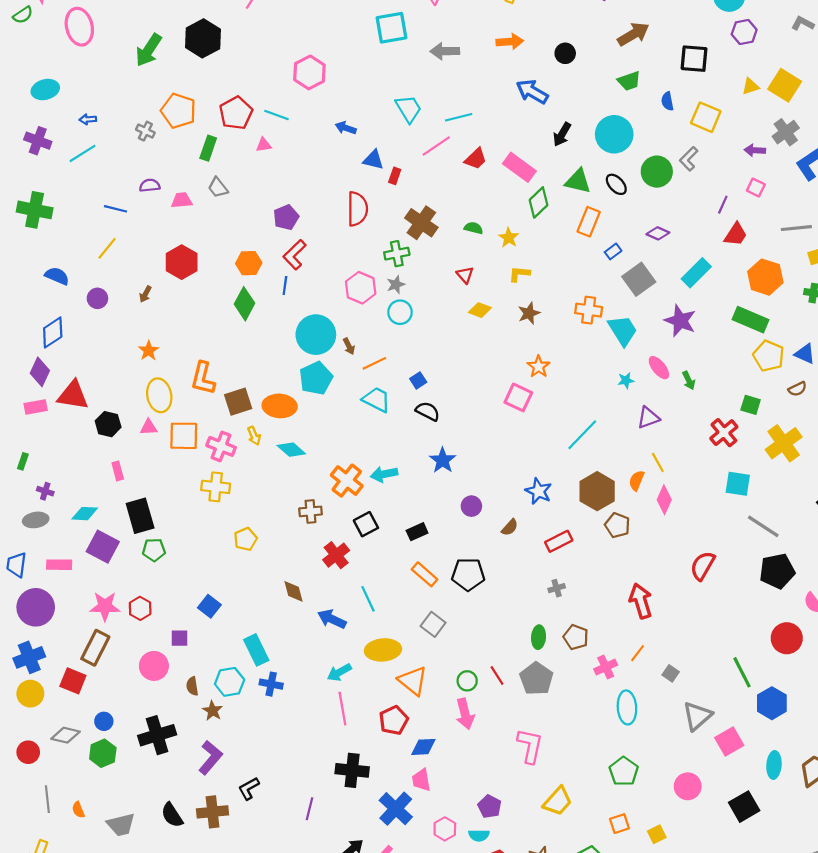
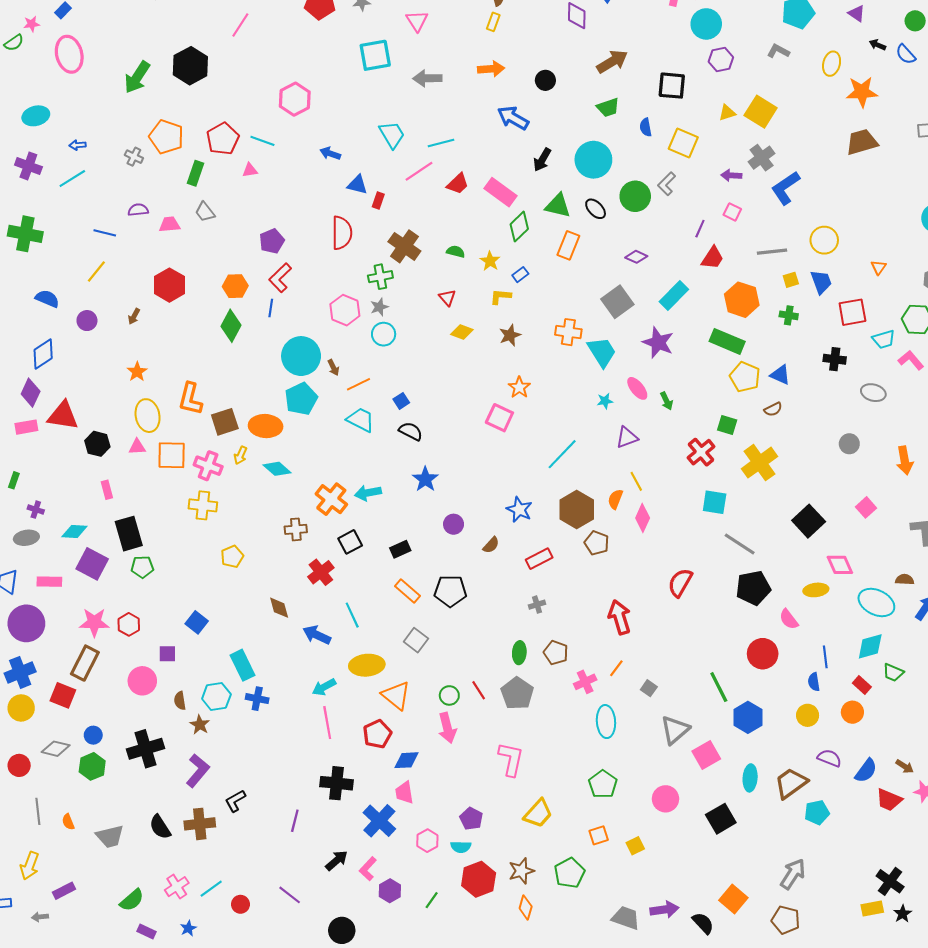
blue rectangle: (613, 251) -> (520, 275), moved
yellow arrow: (254, 436) -> (240, 455), turned 48

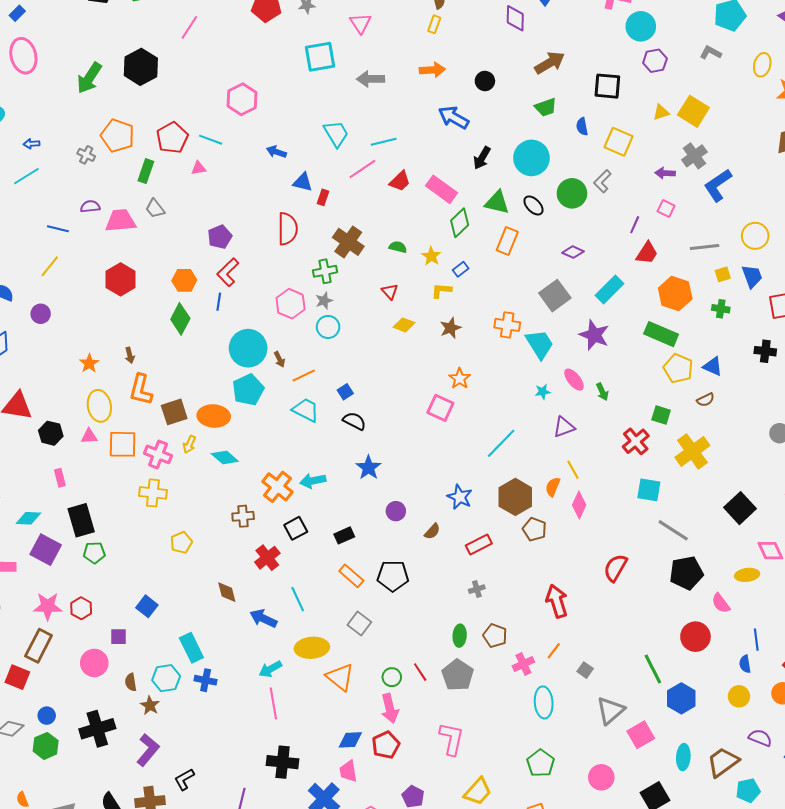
pink trapezoid: (169, 224) -> (121, 221), size x1.5
brown arrow: (134, 316) -> (130, 355), moved, turned -42
red pentagon: (377, 734) -> (386, 745), moved

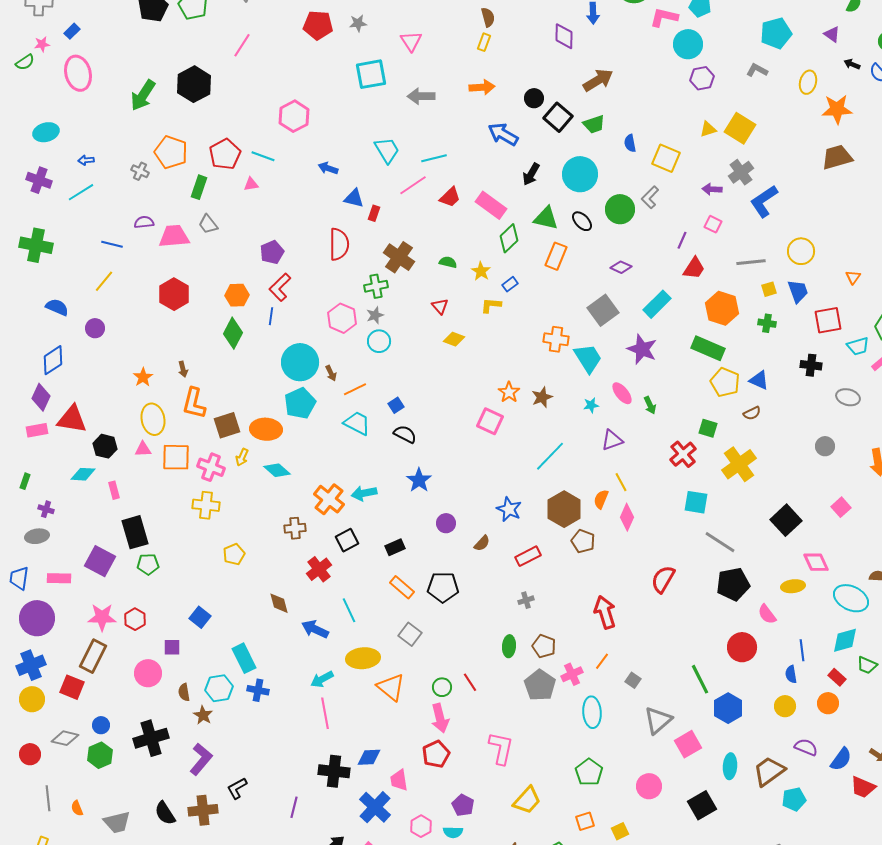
black square: (607, 86) -> (558, 117), moved, turned 36
brown star: (451, 328) -> (542, 397), moved
cyan diamond: (28, 518) -> (83, 474), moved
gray pentagon: (458, 675) -> (540, 685), moved
blue diamond: (350, 740) -> (369, 757), moved

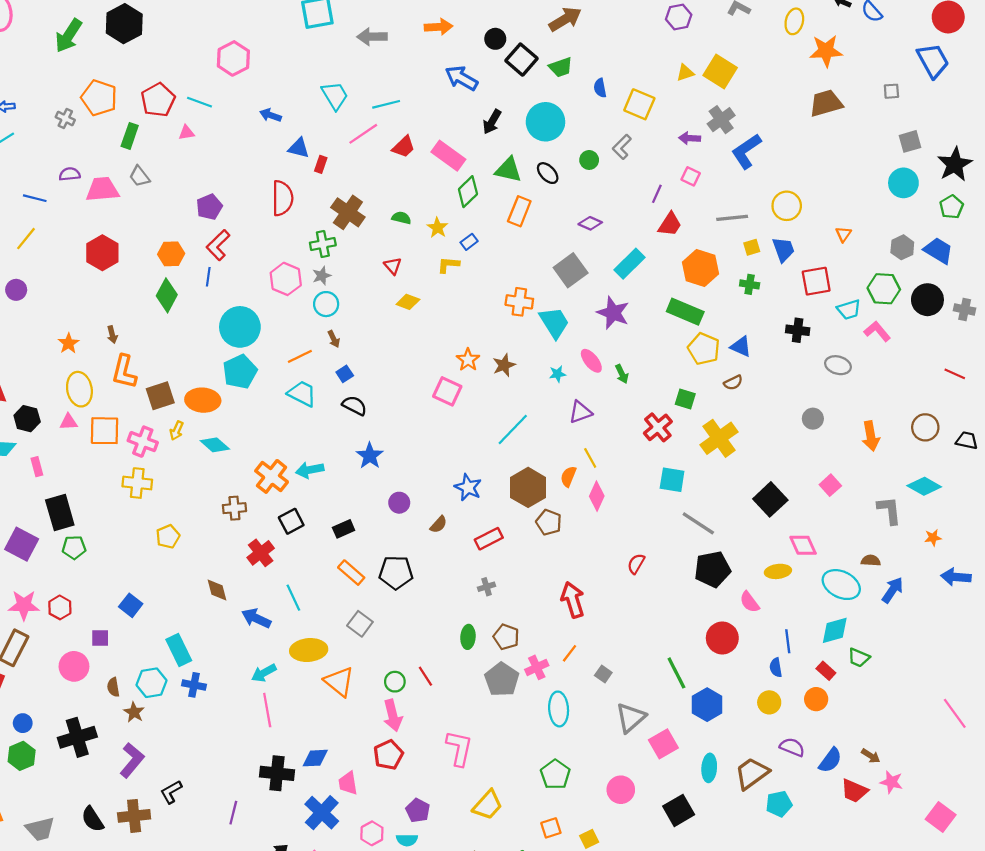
green circle: (620, 209) -> (589, 160), size x0.6
brown arrow: (331, 373) -> (334, 339), moved
red semicircle: (663, 579) -> (636, 564), size x0.7

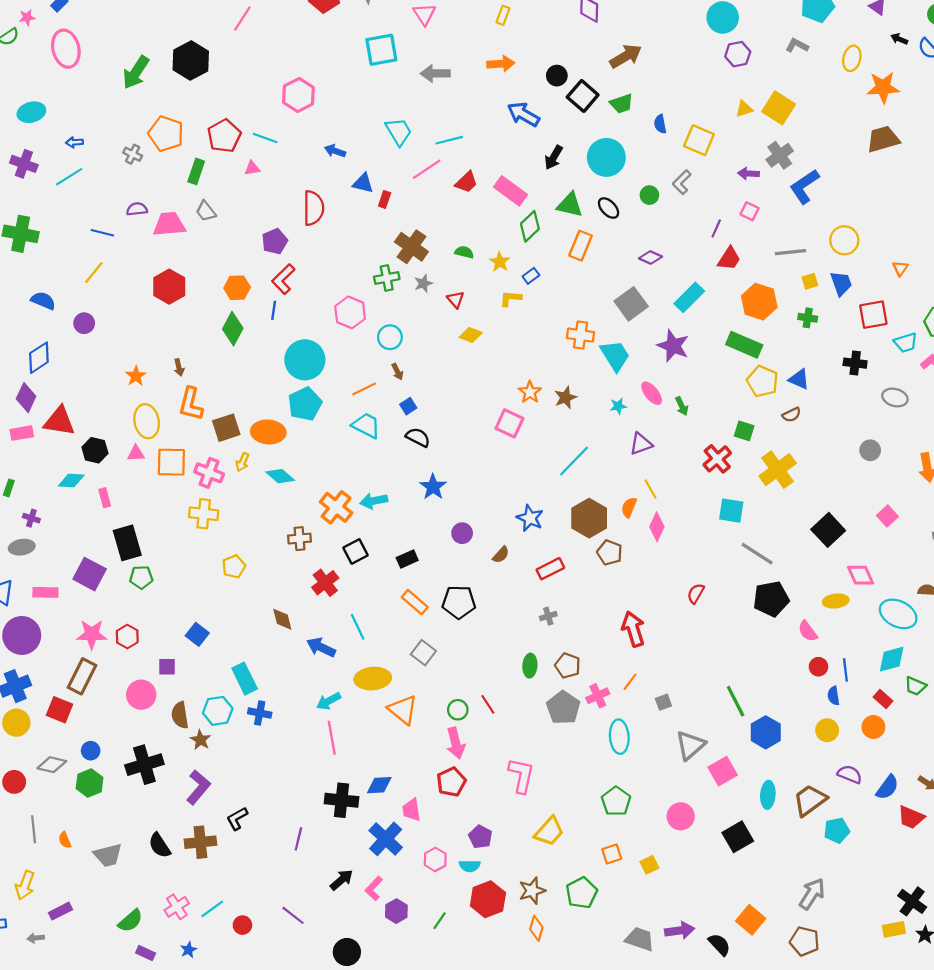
red semicircle: (282, 198) -> (313, 208), moved
gray star: (322, 276) -> (423, 283), moved
red circle: (722, 638) -> (818, 667), moved, size x0.6
gray square: (603, 674) -> (663, 702), turned 35
brown semicircle: (113, 687) -> (180, 715), size x1.4

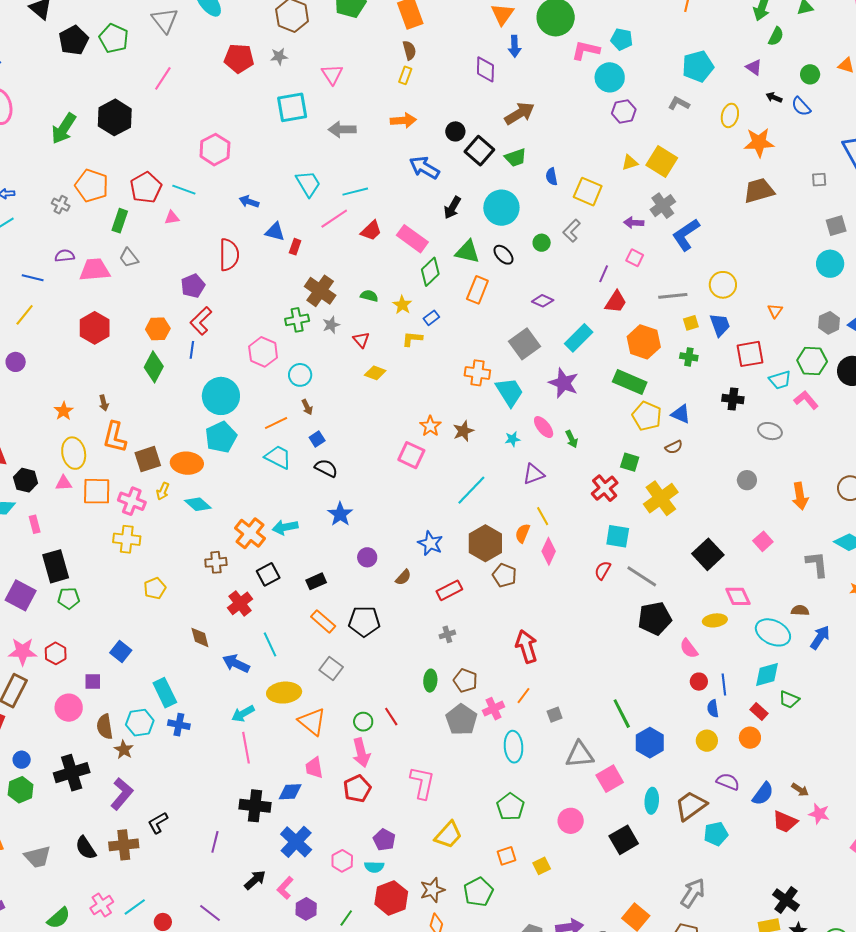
red semicircle: (696, 593) -> (603, 570), moved
gray triangle: (690, 745) -> (580, 755), turned 36
pink trapezoid: (411, 810) -> (314, 768), moved

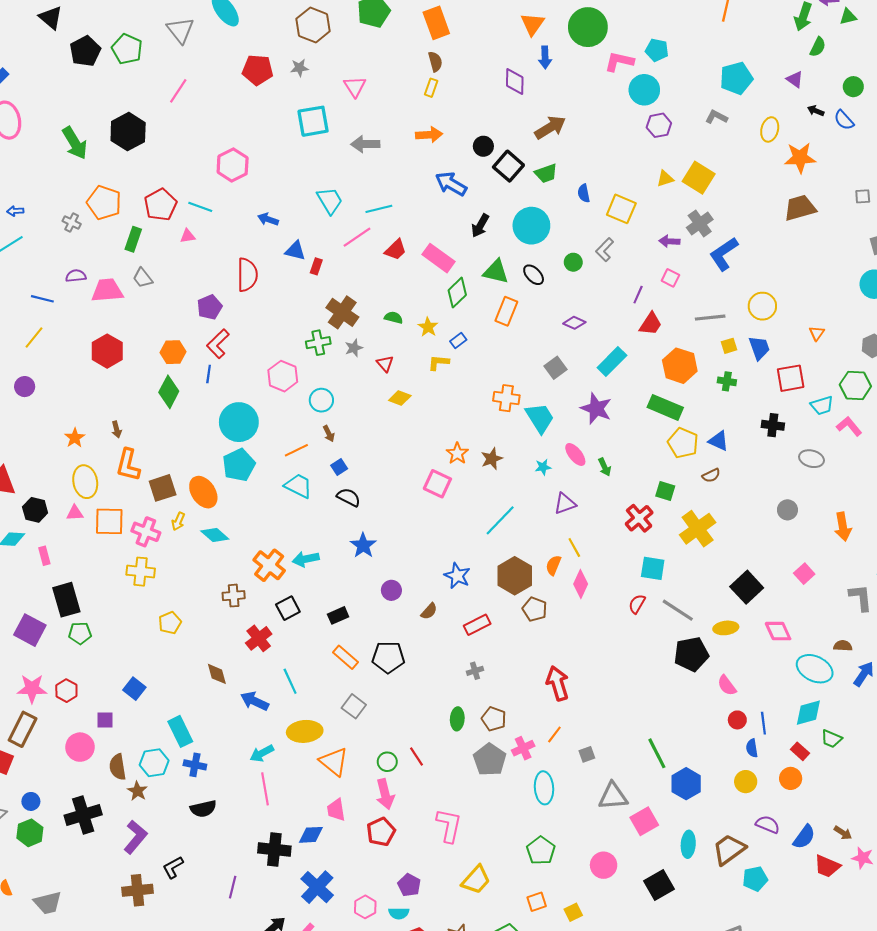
green arrow: (64, 128) -> (75, 143), turned -64
gray square: (525, 344) -> (555, 368), size x0.7
orange ellipse: (187, 463) -> (203, 492), turned 52
yellow ellipse: (715, 620) -> (726, 628), moved
black semicircle: (86, 848) -> (203, 809), moved, turned -70

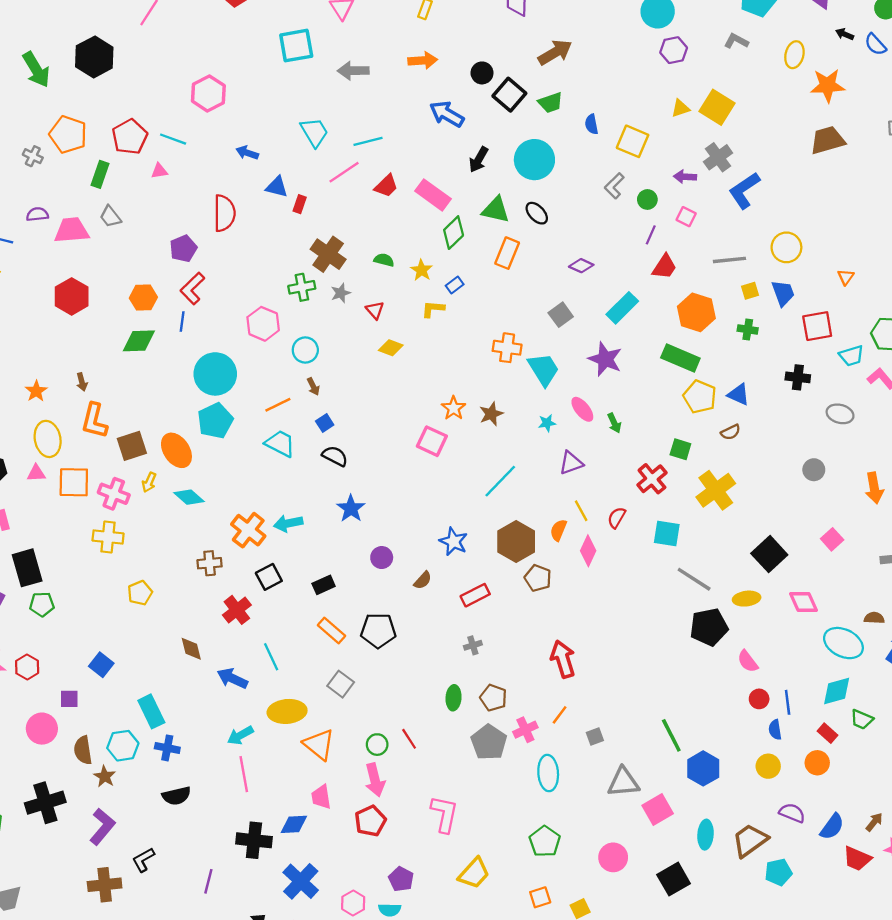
green circle: (573, 262) -> (647, 199), moved
green diamond: (169, 392) -> (139, 341), turned 60
red semicircle: (637, 604) -> (617, 518), moved
brown arrow: (843, 833) -> (874, 822), turned -84

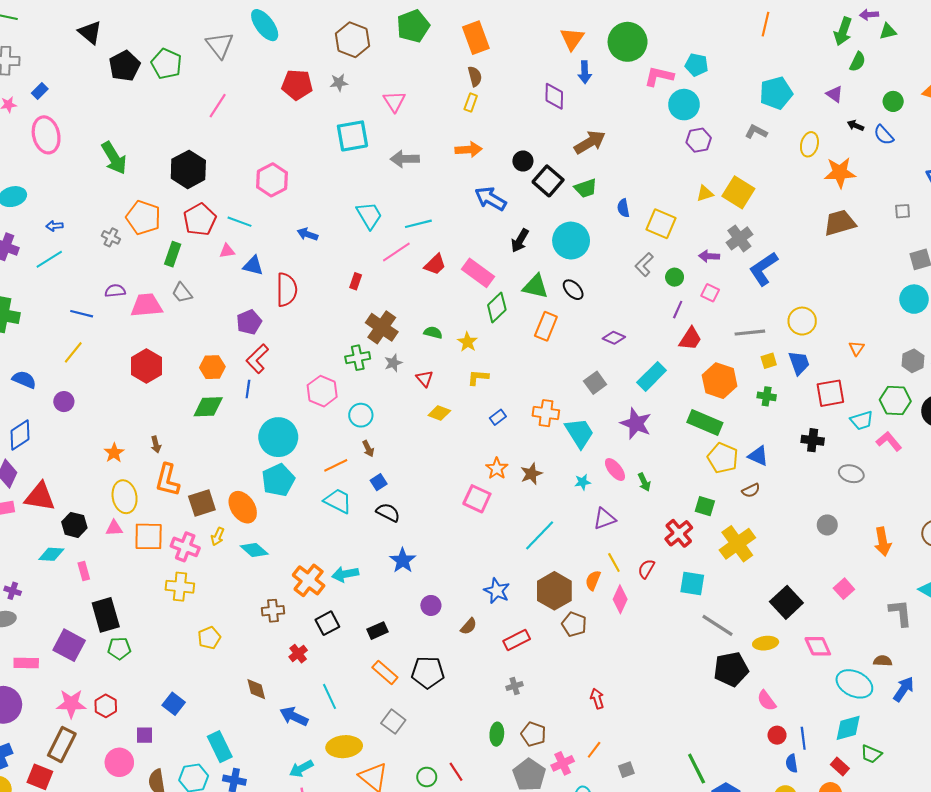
black hexagon: (94, 57) -> (188, 169), moved
blue triangle: (277, 187) -> (253, 266), moved
blue rectangle: (455, 285) -> (498, 417), moved
red cross: (237, 610) -> (298, 654), size x0.7
red arrow: (563, 659) -> (597, 699), size x0.6

